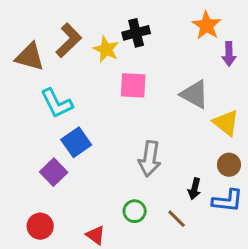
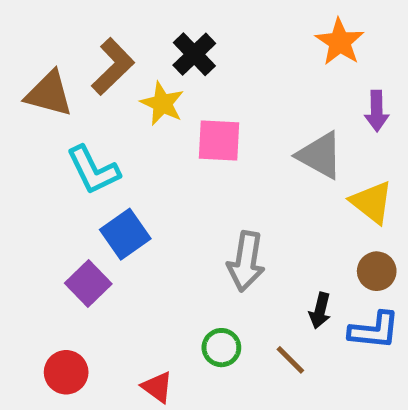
black cross: (136, 33) -> (194, 54), moved, turned -30
yellow star: (106, 49) -> (162, 104), moved
purple arrow: (229, 54) -> (377, 111), moved

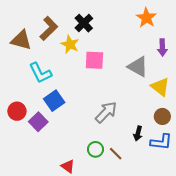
gray arrow: (246, 261) -> (106, 112), turned -145
brown line: (290, 360) -> (116, 154), moved
red circle: (66, 372) -> (17, 111), moved

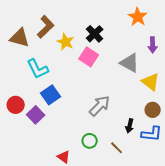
black cross: (84, 23) -> (95, 34), moved
pink square: (94, 60) -> (89, 57), turned 30
brown line: (116, 154) -> (117, 148), moved

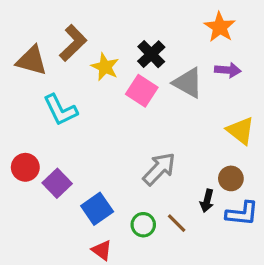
purple arrow: (153, 45) -> (228, 70), moved, turned -84
gray triangle: (130, 63) -> (188, 83), moved
blue square: (51, 95) -> (97, 209), moved
brown circle: (153, 110) -> (231, 178), moved
brown line: (117, 148) -> (177, 223), moved

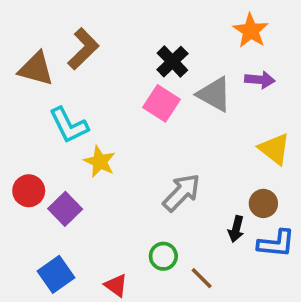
yellow star: (105, 67) -> (100, 162), moved
blue square: (97, 209) -> (56, 274), moved
brown line: (177, 223) -> (202, 278), moved

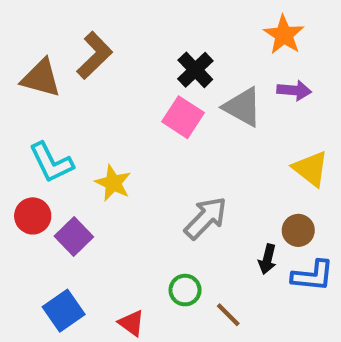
cyan L-shape: (69, 125) -> (51, 162), moved

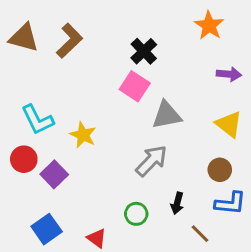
brown triangle: (41, 78) -> (24, 38), moved
purple arrow: (294, 90) -> (229, 74), moved
gray triangle: (243, 107) -> (167, 115), moved, turned -40
black arrow: (267, 259) -> (177, 203), moved
brown line: (228, 315) -> (200, 234), moved

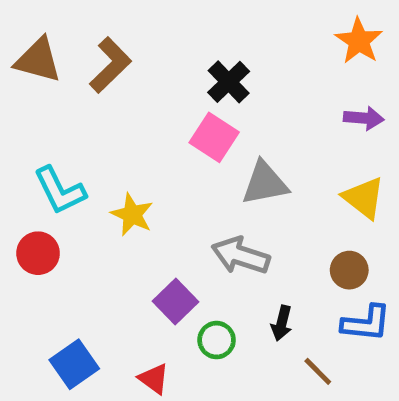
orange star: (209, 25) -> (359, 41), moved
gray arrow: (151, 161) -> (241, 256), turned -116
purple square: (54, 174) -> (176, 301), moved

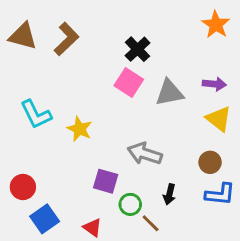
purple arrow: (364, 118) -> (214, 84), moved
gray triangle: (265, 183) -> (169, 93), moved
red circle: (38, 253) -> (23, 187), moved
purple square: (176, 301) -> (106, 181), turned -30
brown line: (318, 371) -> (151, 223), moved

